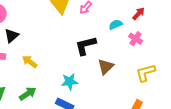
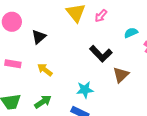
black triangle: (12, 36) -> (39, 37), moved
black L-shape: (86, 46) -> (101, 54), turned -120

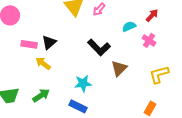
black triangle: (39, 37) -> (49, 42), moved
pink rectangle: (13, 64) -> (29, 44), moved

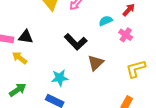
black triangle: (49, 42) -> (26, 37), turned 49

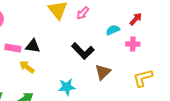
pink cross: (126, 35) -> (133, 44), turned -32

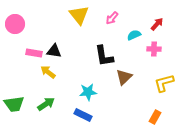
pink arrow: (83, 13) -> (112, 18), moved
black L-shape: (83, 51) -> (104, 56), turned 35

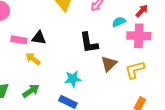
pink cross: (154, 49) -> (139, 36), size x1.6
yellow L-shape: (164, 83) -> (135, 70), moved

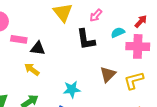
pink rectangle: (19, 40) -> (19, 39), moved
black L-shape: (89, 43) -> (86, 39), moved

